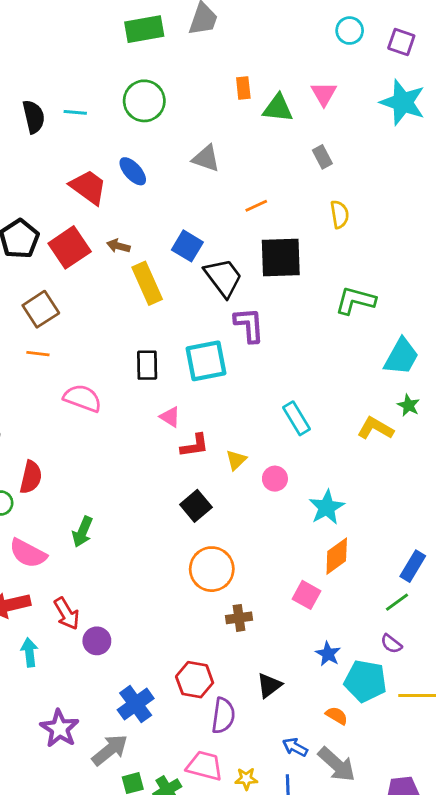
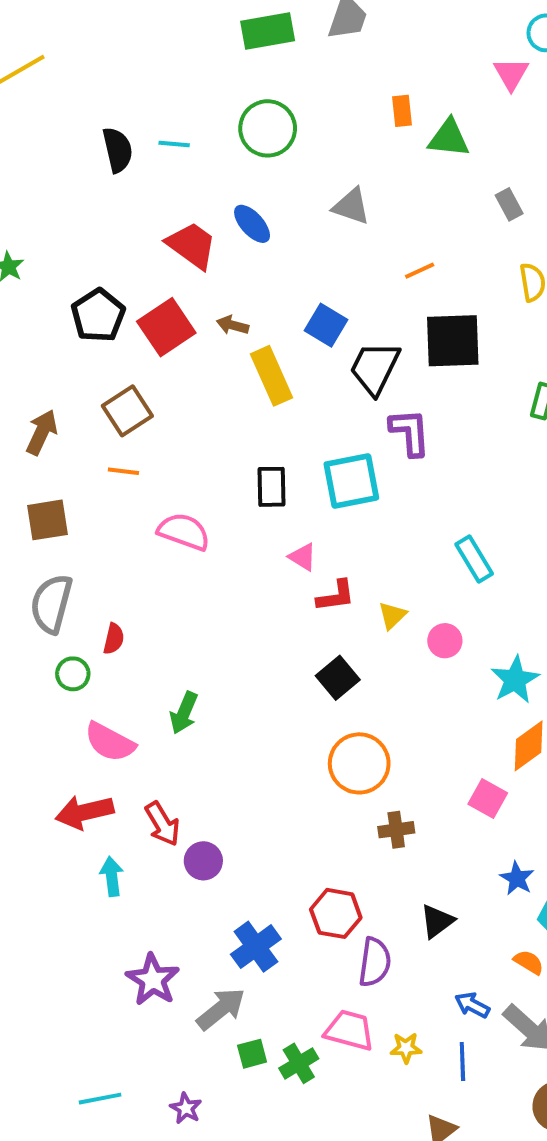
pink triangle: (324, 94) -> (511, 74), moved
black trapezoid: (223, 278) -> (375, 368), turned -117
red semicircle: (31, 477) -> (114, 639), size x0.7

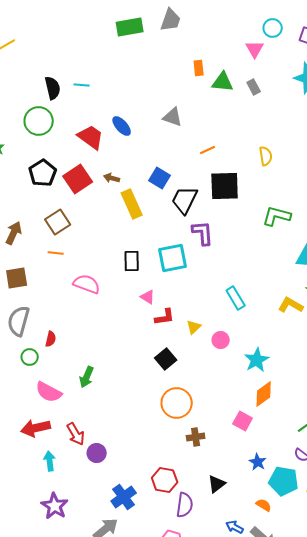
green circle: (268, 128) -> (39, 121), moved
gray rectangle: (509, 204) -> (254, 87), moved
purple star: (153, 980) -> (55, 506), moved

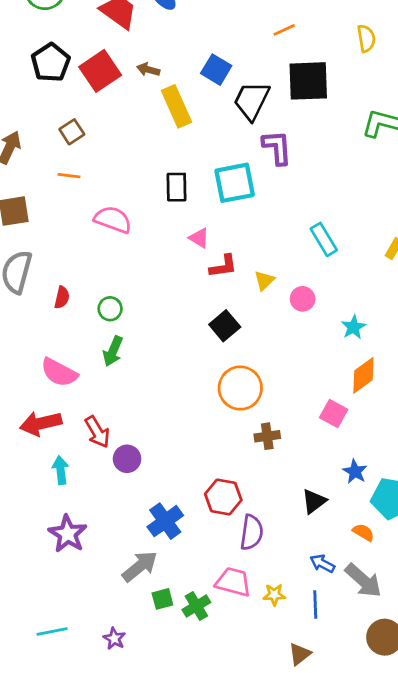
brown square: (58, 222) -> (72, 132), size x0.7
green circle: (30, 357) -> (110, 309), moved
cyan star: (257, 360) -> (354, 327), size x0.7
black triangle: (217, 484) -> (314, 501), moved

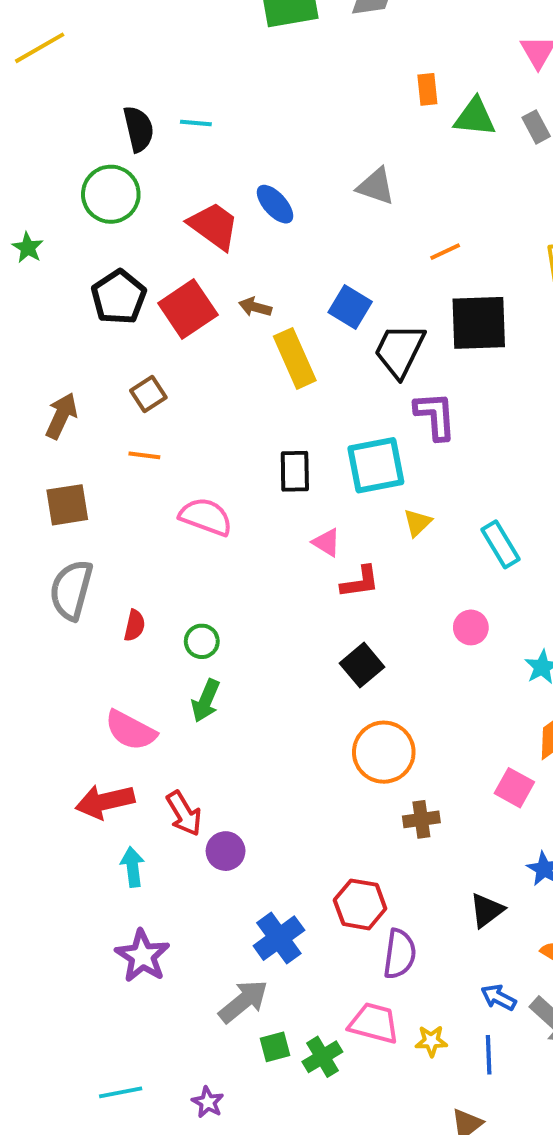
yellow triangle: (264, 280) -> (417, 523), moved

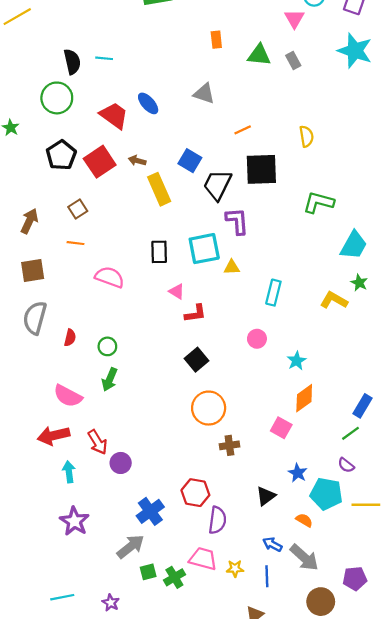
orange rectangle: (427, 89) -> (216, 40), moved
yellow triangle: (417, 523) -> (232, 267), moved, turned 42
cyan rectangle: (501, 544) -> (273, 293), turned 45

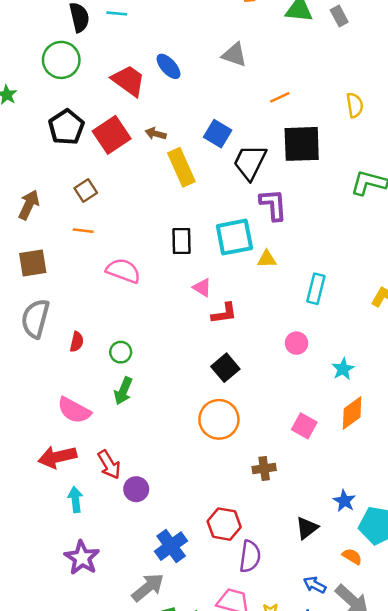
orange circle: (209, 408) -> (219, 419), moved
pink square: (281, 428) -> (304, 426), moved

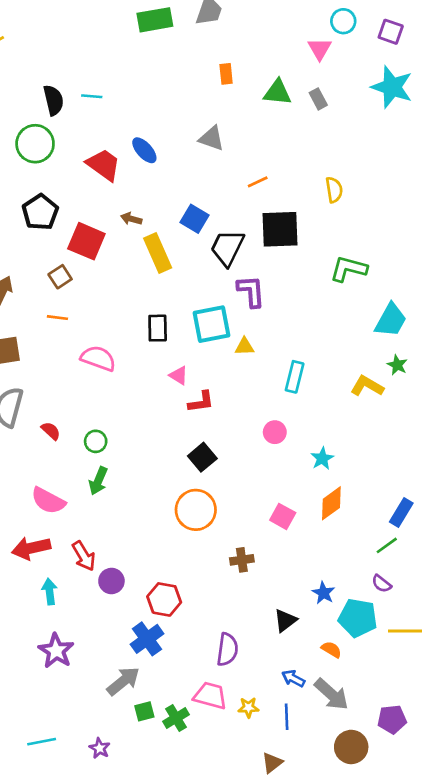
red square: (112, 135) -> (86, 241), moved, turned -33
red semicircle: (77, 342) -> (51, 431), turned -60
red hexagon: (224, 524) -> (164, 599), moved

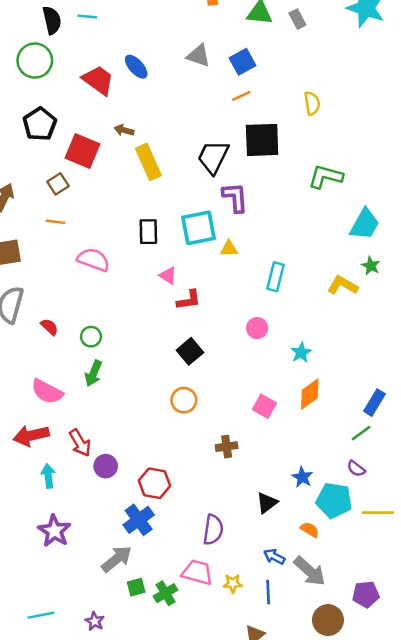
blue square: (194, 219) -> (242, 62), moved, turned 30
orange circle: (196, 510) -> (184, 400), size x0.7

